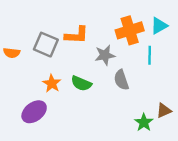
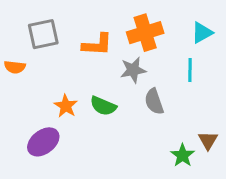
orange cross: (130, 30) -> (145, 33), moved
gray square: (46, 45) -> (43, 34), moved, turned -35
brown triangle: (164, 111) -> (208, 140), turned -35

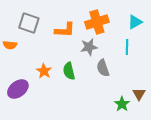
gray square: (43, 34) -> (29, 23), turned 30
green semicircle: (103, 106) -> (69, 71), turned 54
purple ellipse: (43, 142) -> (18, 89), moved

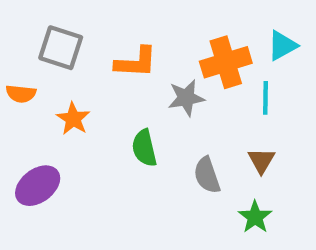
orange cross: (97, 22) -> (226, 62), moved
gray semicircle: (103, 68) -> (207, 175), moved
orange star: (44, 71) -> (73, 119), moved
brown triangle: (139, 94) -> (261, 161), moved

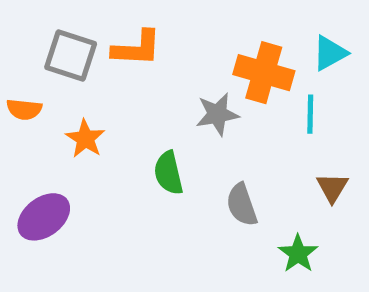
orange L-shape: (136, 62) -> (137, 48), moved
orange cross: (226, 62) -> (264, 73), turned 33
brown triangle: (261, 161) -> (332, 188), moved

